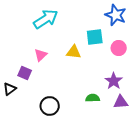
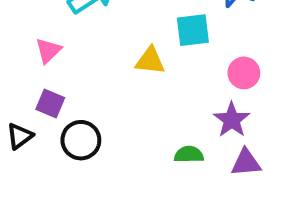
pink circle: (119, 48) -> (244, 73), moved
pink triangle: (41, 55) -> (48, 51), moved
black circle: (50, 106) -> (81, 140), moved

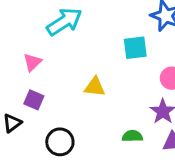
yellow triangle: (150, 61) -> (95, 87), moved
black circle: (81, 140) -> (60, 142), moved

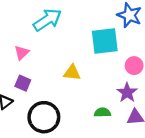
cyan square: (135, 48) -> (105, 41), size x1.4
black circle: (60, 142) -> (44, 117), size x1.4

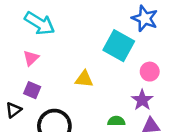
cyan arrow: (47, 20) -> (40, 23), moved, turned 64
cyan square: (105, 41) -> (119, 46), turned 36

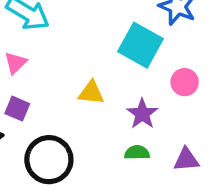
purple star: (142, 100) -> (142, 114), moved

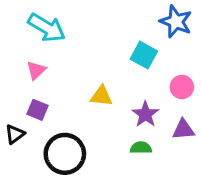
cyan square: (141, 45) -> (144, 55), size x0.7
purple triangle: (186, 160) -> (183, 130), moved

